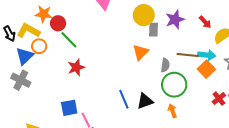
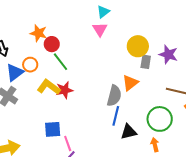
purple star: (175, 20) -> (168, 54), turned 30
yellow L-shape: (28, 31) -> (49, 87), moved
gray semicircle: (165, 65) -> (114, 96), moved, size x1.5
blue line: (124, 99) -> (116, 116), moved, turned 30

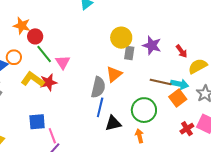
pink triangle: (100, 29) -> (63, 62), moved

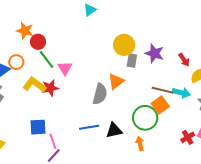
orange square: (178, 98) -> (160, 105), moved
blue line: (100, 107) -> (89, 127), moved, turned 66

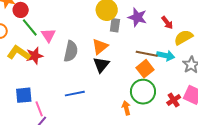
gray semicircle: (100, 94) -> (71, 51), moved
green circle: (145, 118) -> (143, 92), moved
black triangle: (114, 130) -> (101, 65), moved, turned -36

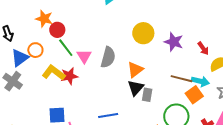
gray rectangle: (115, 25) -> (147, 95), moved
gray semicircle: (71, 51) -> (108, 57), moved
orange square: (145, 69) -> (194, 95), moved

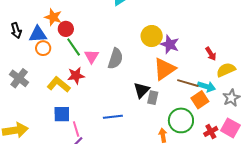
purple star: (174, 42) -> (170, 44), moved
blue triangle: (20, 58) -> (38, 34), moved, turned 30
orange triangle: (135, 70) -> (164, 69), moved, size x1.4
yellow L-shape: (54, 73) -> (59, 84), moved

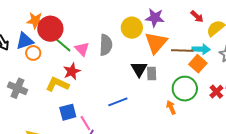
red circle: (66, 29) -> (50, 29), size x1.6
yellow circle: (152, 36) -> (132, 28), moved

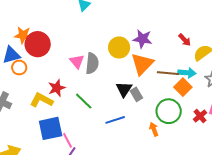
green line: (62, 44) -> (84, 101), moved
pink triangle: (82, 49) -> (77, 61), moved
gray rectangle: (152, 74) -> (136, 94), turned -32
blue line: (118, 102) -> (115, 120), moved
blue square: (68, 112) -> (51, 128), size x1.4

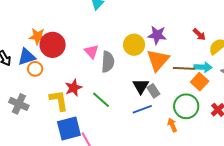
pink triangle: (77, 61) -> (92, 52), moved
yellow L-shape: (42, 100) -> (59, 100), turned 55
blue line: (115, 120) -> (142, 109), moved

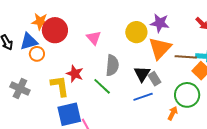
gray semicircle: (108, 62) -> (112, 65), moved
red star: (73, 88) -> (75, 74), turned -30
orange arrow: (172, 125) -> (173, 113), turned 48

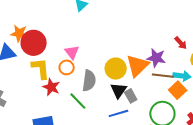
purple star: (160, 23) -> (156, 58), moved
yellow circle: (136, 32) -> (116, 69), moved
orange circle: (37, 54) -> (67, 67), moved
yellow L-shape: (60, 86) -> (41, 69), moved

